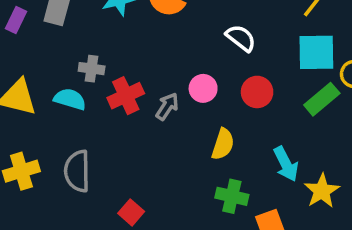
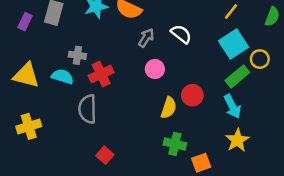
cyan square: (316, 52) -> (234, 44), turned -32
red circle: (257, 92) -> (192, 95), moved
gray arrow: (167, 106) -> (146, 38), moved
cyan arrow: (286, 164) -> (232, 106), moved
gray semicircle: (77, 171) -> (87, 109), moved

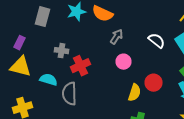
purple rectangle: (25, 22) -> (20, 43), moved
white semicircle: (181, 34) -> (156, 41), moved
cyan semicircle: (62, 77) -> (48, 80), moved

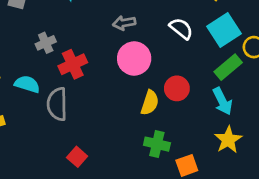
gray arrow: (116, 37) -> (124, 23), turned -133
gray cross: (62, 51) -> (46, 43), turned -32
pink circle: (124, 62) -> (134, 58), size x1.5

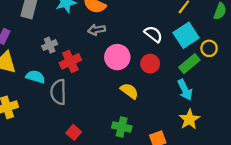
gray arrow: (124, 23) -> (97, 30), moved
red circle: (177, 88) -> (150, 64), moved
yellow semicircle: (150, 103) -> (129, 91), turned -72
green cross: (157, 144) -> (122, 127), moved

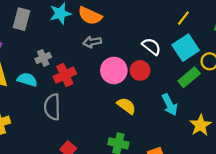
red circle: (150, 64) -> (140, 70), moved
cyan semicircle: (35, 77) -> (27, 80), moved
cyan arrow: (185, 90) -> (170, 105), moved
yellow star: (189, 119) -> (200, 125), moved

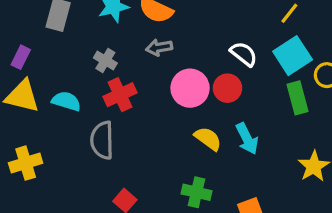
gray cross: (43, 58) -> (105, 60), moved, turned -35
green rectangle: (189, 77) -> (297, 98), turned -65
cyan arrow: (170, 105) -> (247, 139), moved

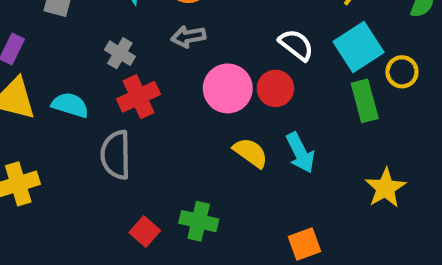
green cross: (197, 192) -> (199, 221), moved

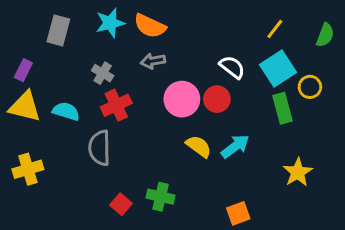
cyan arrow: (300, 153) -> (235, 146), turned -100

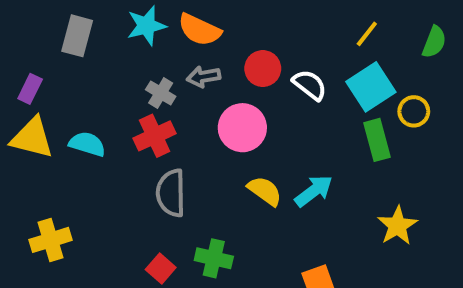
gray cross: (103, 73) -> (161, 93), moved
red circle: (217, 99) -> (263, 69), moved
gray semicircle: (100, 148) -> (171, 193), moved
yellow cross: (28, 169) -> (51, 240), moved

